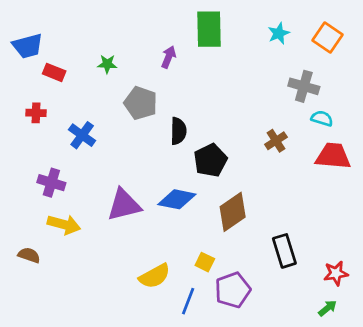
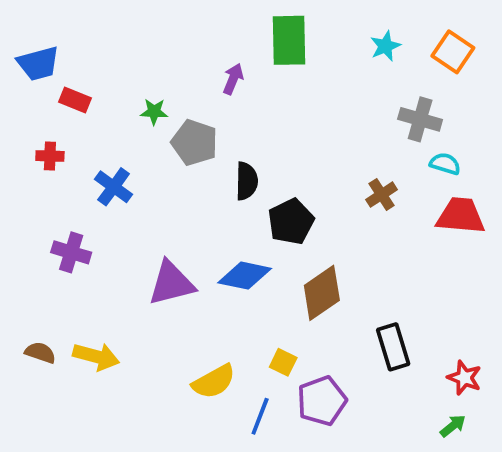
green star: (107, 64) -> (154, 112), moved
yellow arrow: (64, 224) -> (96, 356), moved
red star: (336, 273) -> (464, 378), turned 30

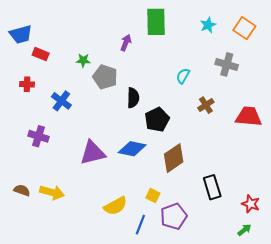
cyan semicircle: (445, 164) -> (183, 76), moved, turned -77

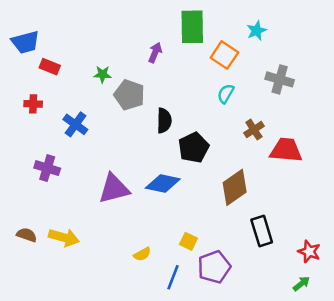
orange square: (244, 28) -> (224, 55), moved
red trapezoid: (249, 116) -> (286, 150), moved
brown diamond: (174, 158) -> (235, 187), moved
yellow semicircle: (115, 206) -> (142, 254), size x0.6

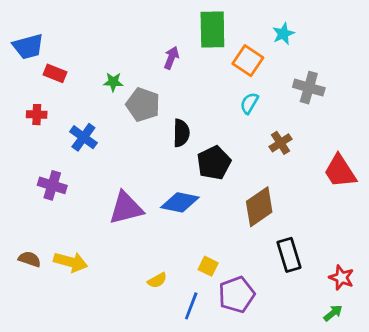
red trapezoid: (286, 150) -> (340, 171), moved, turned -128

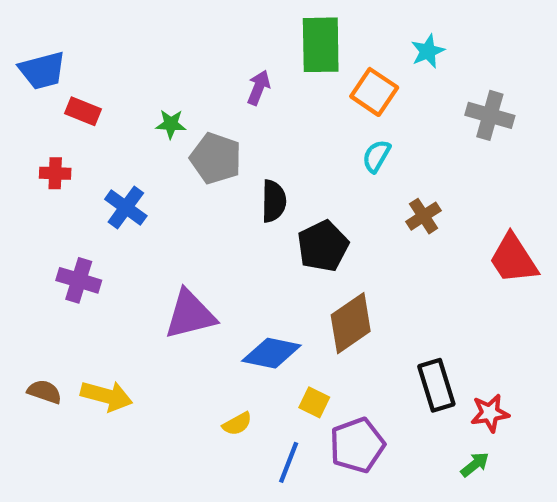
gray cross: (309, 88) -> (490, 115), moved
blue diamond: (180, 202) -> (271, 353), moved
brown diamond: (259, 207) -> (351, 323), moved
red star: (341, 278) -> (490, 413), moved, turned -30
green arrow: (333, 313) -> (475, 464), moved

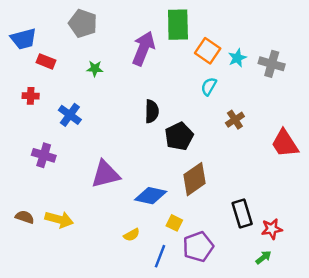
cyan star: (428, 51) -> (237, 58), moved
purple arrow: (259, 88) -> (143, 48), size x1.8
gray pentagon: (216, 158) -> (83, 23), moved

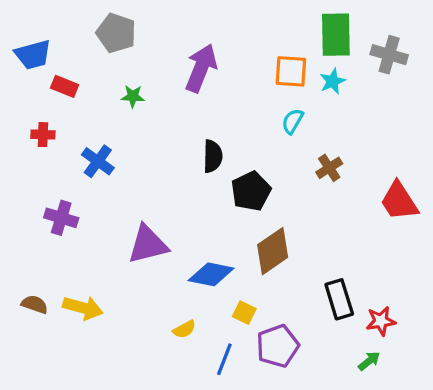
green rectangle: (178, 25) -> (336, 35), moved
orange square: (208, 51) -> (291, 71), turned -30
gray cross: (272, 64) -> (389, 55), moved

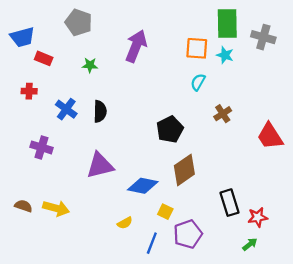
cyan star: (333, 81) -> (225, 55), turned -30
black semicircle: (213, 156) -> (100, 111), moved

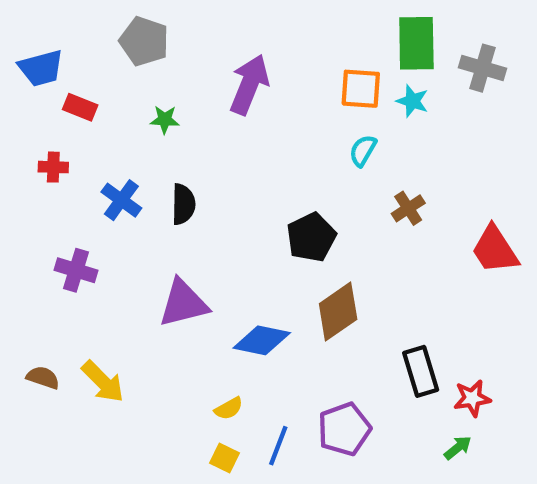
yellow arrow: (56, 208) -> (103, 382), turned 30
yellow square: (165, 212) -> (225, 458), moved

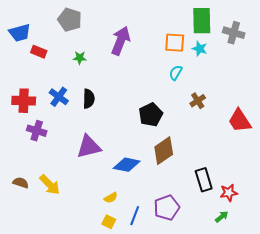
red cross: (53, 167) -> (24, 101), moved, size x1.6

